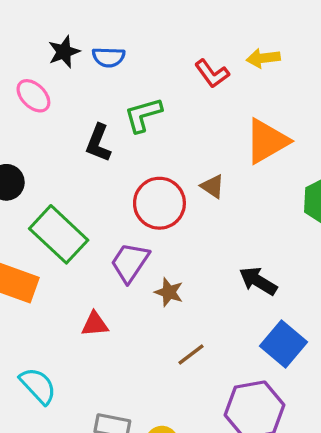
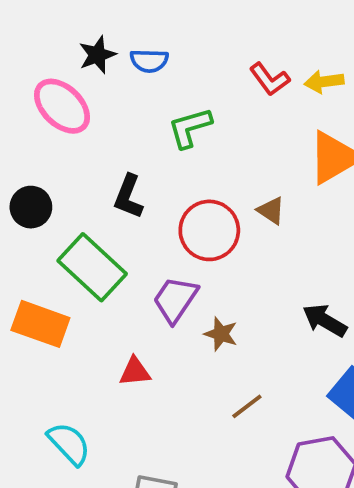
yellow arrow: (263, 58) -> (324, 82), moved
pink ellipse: (33, 96) -> (62, 106), size x1.4
black L-shape: (98, 143) -> (128, 197), moved

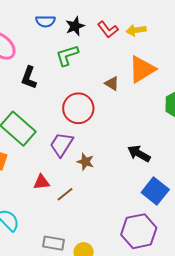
black star: (97, 55) -> (75, 26), moved
black L-shape: (128, 197) -> (29, 78), moved
brown triangle: (271, 211) -> (112, 83), moved
brown line: (247, 406) -> (65, 194), moved

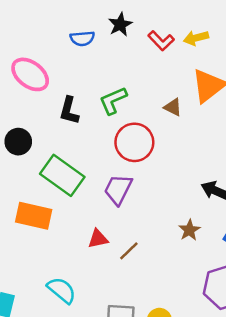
black star: (75, 26) -> (120, 25), moved
green L-shape: (67, 55) -> (113, 101), moved
brown star: (85, 162) -> (189, 230), moved, turned 30

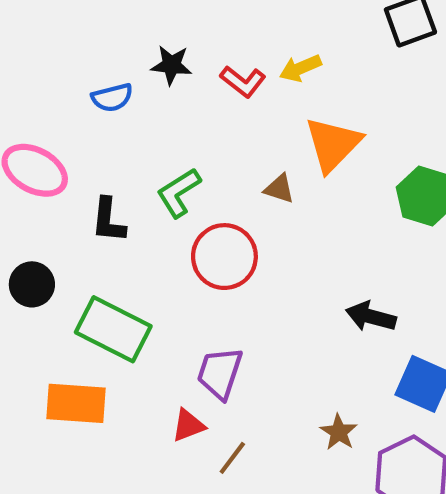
black star: (120, 25) -> (171, 65), turned -30
purple trapezoid: (118, 189) -> (220, 373), moved
brown star: (189, 230) -> (339, 432), moved
brown line: (129, 251) -> (232, 458), moved

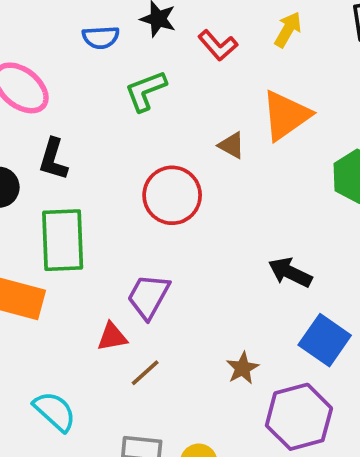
yellow arrow: (300, 68) -> (288, 30), moved, turned 132
green L-shape: (179, 193) -> (146, 91), moved
black L-shape: (108, 220) -> (53, 159), moved
green rectangle: (113, 329) -> (63, 240), turned 50

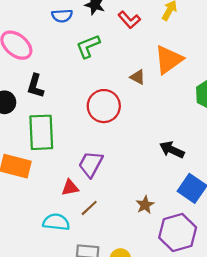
cyan semicircle: (55, 411) -> (56, 222), moved, turned -35

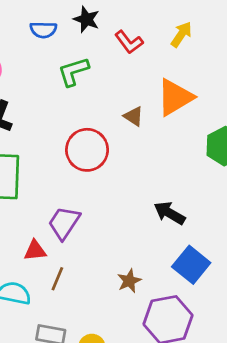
brown line: (89, 208) -> (57, 279), turned -30

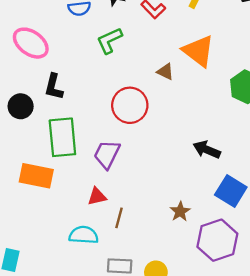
orange triangle: (175, 97) -> (199, 51), turned -44
purple trapezoid: (64, 223) -> (107, 154), moved

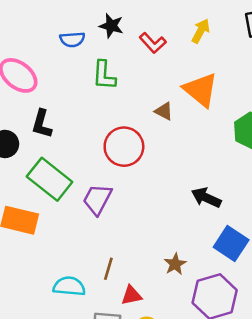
green L-shape: (109, 40) -> (104, 75), turned -64
green rectangle: (62, 137) -> (50, 179), turned -48
red triangle: (97, 196) -> (132, 295), moved

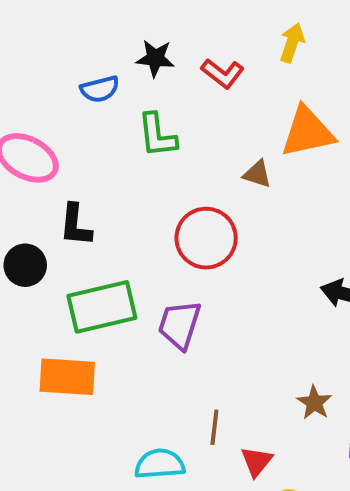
orange triangle: (201, 90) -> (307, 132), turned -42
green rectangle: (50, 179) -> (102, 307), turned -42
red triangle: (132, 295) -> (256, 462), turned -30

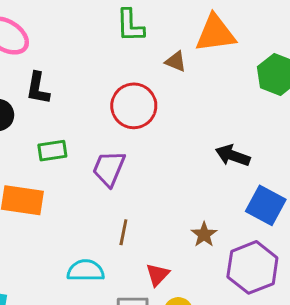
green L-shape: (157, 135) -> (130, 25), moved
green rectangle: (102, 307) -> (52, 151), size x0.6
brown line: (214, 427) -> (123, 232), moved

